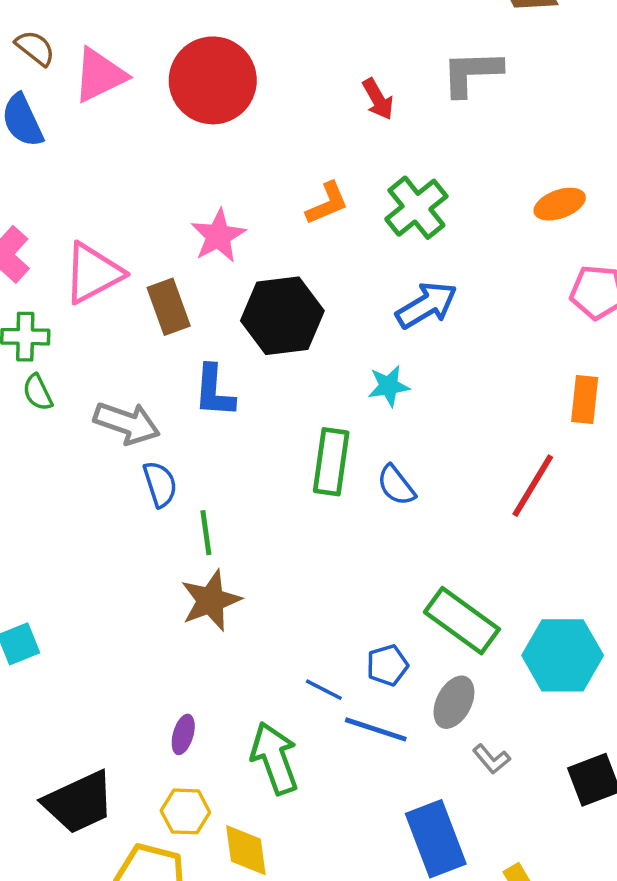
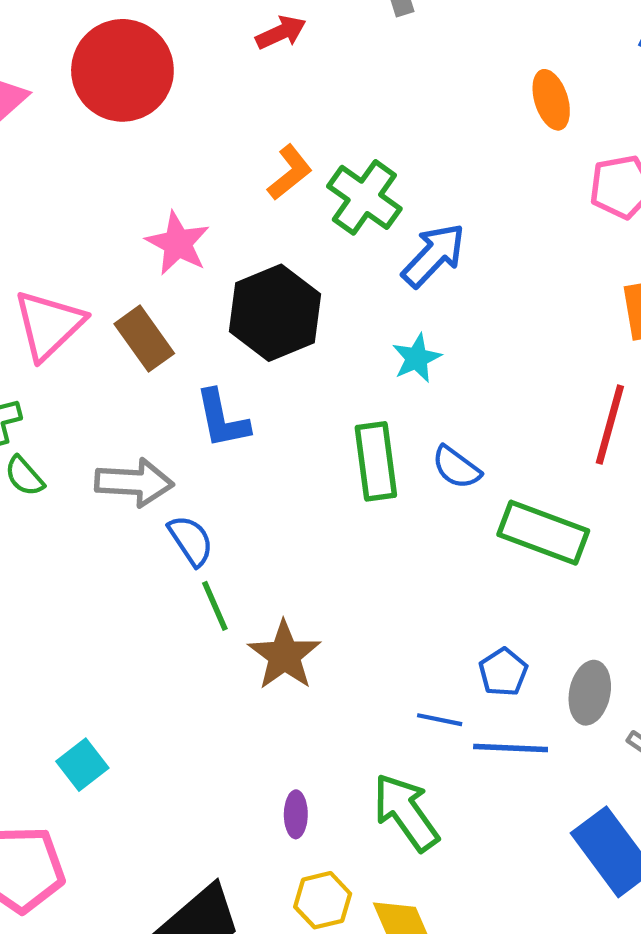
red arrow: (378, 99) -> (281, 32), moved, turned -69
orange ellipse: (560, 204) -> (551, 100), turned -72
green cross: (416, 208) -> (364, 197), moved
green line: (206, 533) -> (215, 606), moved
green rectangle: (462, 621) -> (543, 533), moved

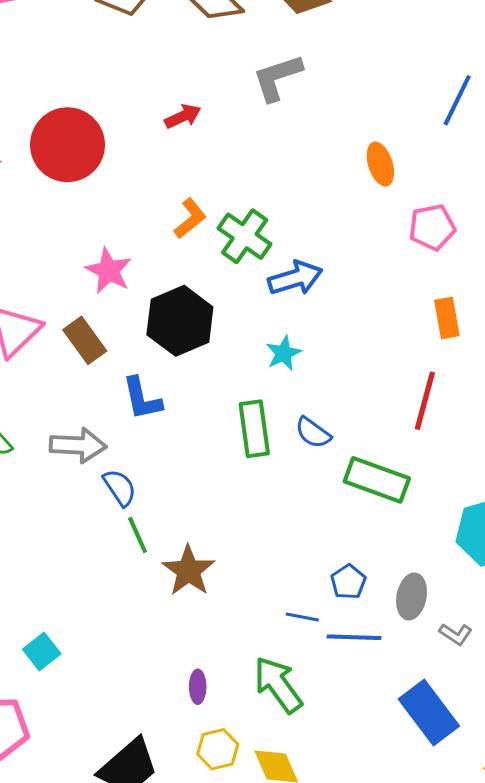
blue arrow: (434, 255) -> (295, 278), turned 30

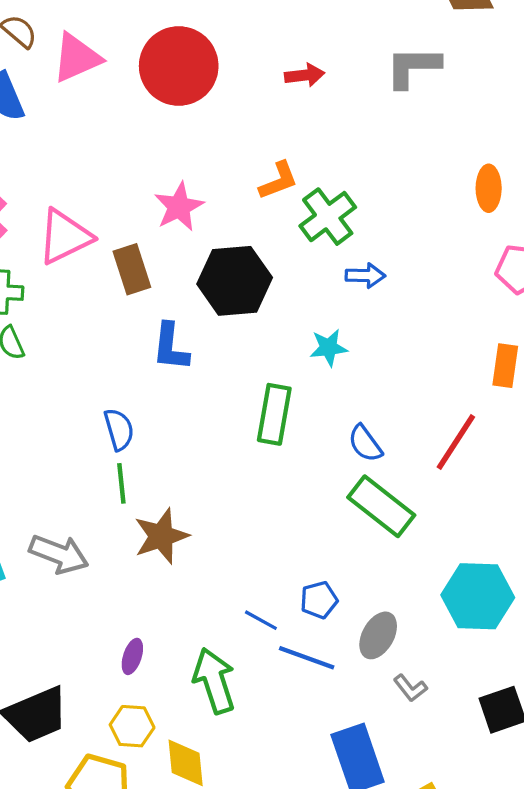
blue arrow: (295, 278) -> (365, 276), size x0.7
blue semicircle: (313, 433) -> (365, 443), moved
gray arrow: (78, 445) -> (59, 554), moved

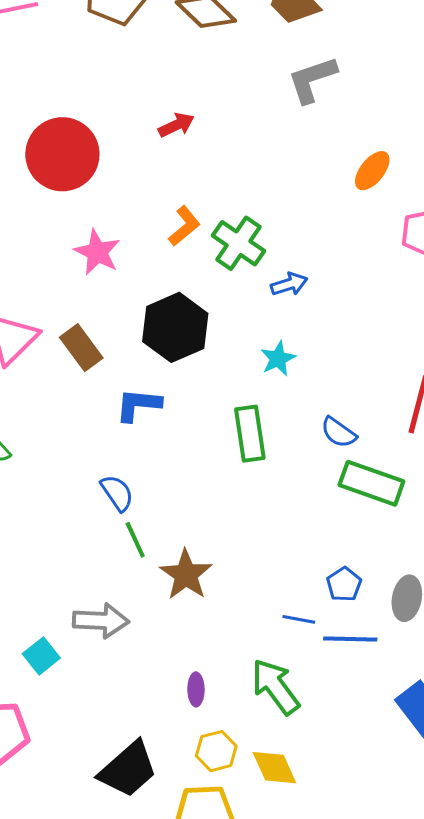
gray L-shape: (413, 67) -> (312, 80), moved
orange ellipse: (489, 188) -> (372, 171), turned 57
pink star: (179, 207) -> (97, 252), moved
blue L-shape: (171, 347) -> (138, 405), turned 108

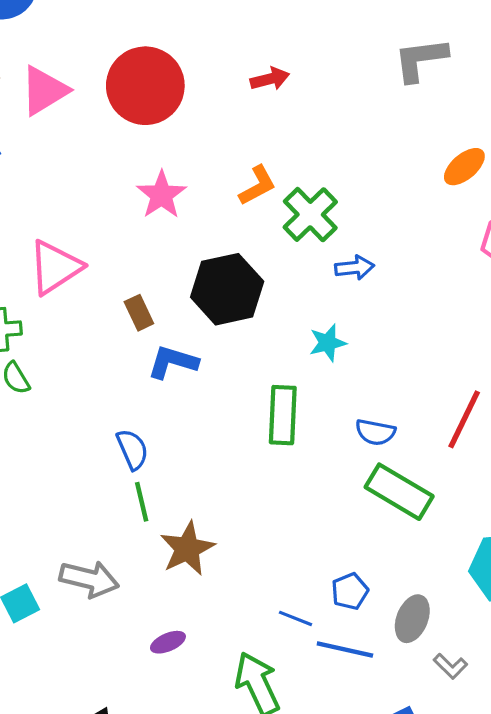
brown rectangle: (81, 348) -> (139, 313), moved, size x0.7
blue semicircle: (339, 432) -> (375, 432), turned -36
purple ellipse: (196, 689) -> (168, 642), moved, turned 56

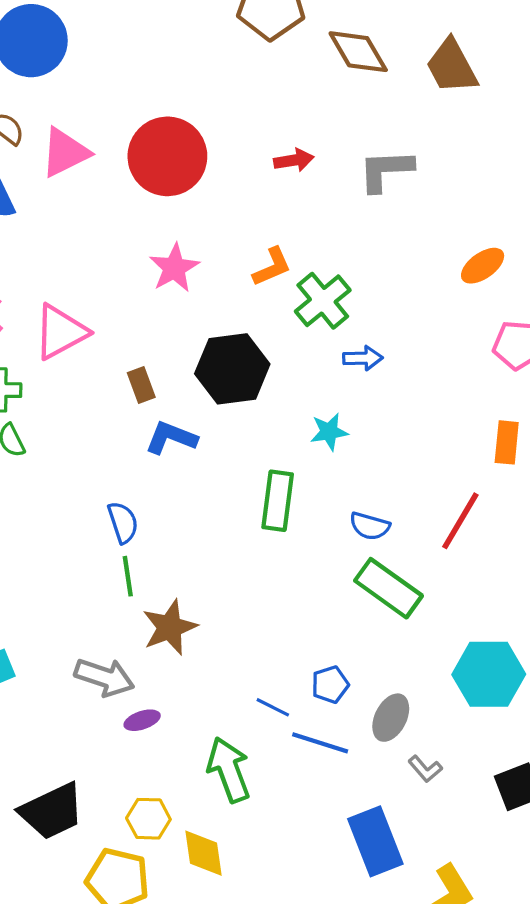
gray L-shape: (421, 59) -> (386, 170), moved
gray arrow: (89, 579) -> (104, 677), moved

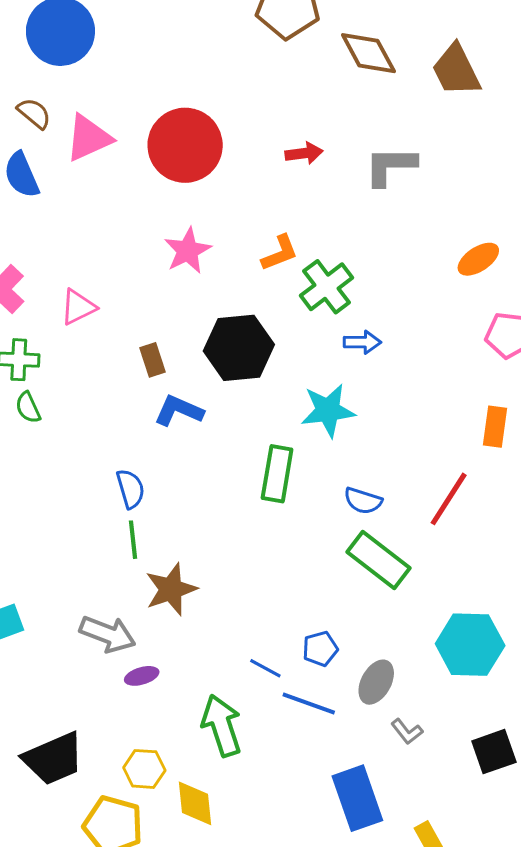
pink triangle: (60, 332) -> (78, 307), size x0.7
cyan star: (329, 432) -> (328, 410), size x1.5

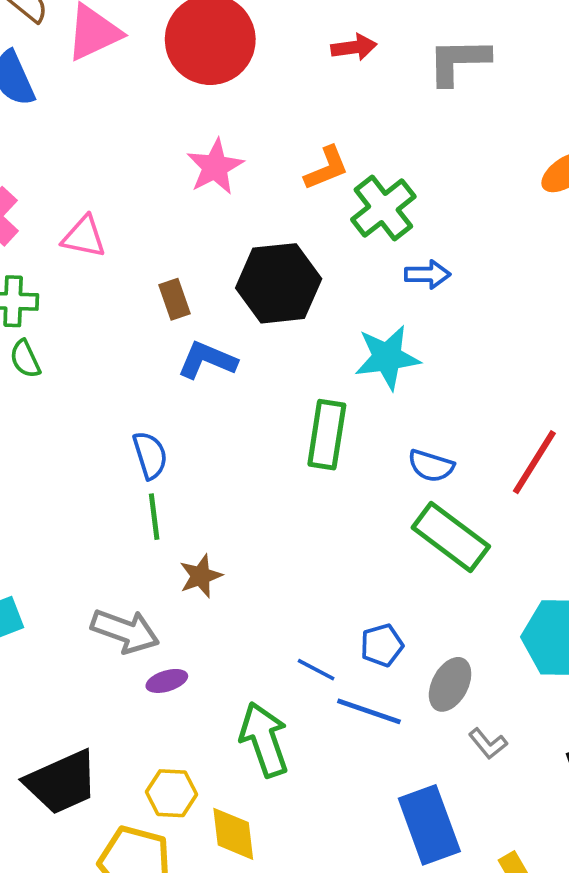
pink triangle: (78, 307) -> (84, 237), turned 39
brown star: (171, 589) -> (201, 576), size x0.7

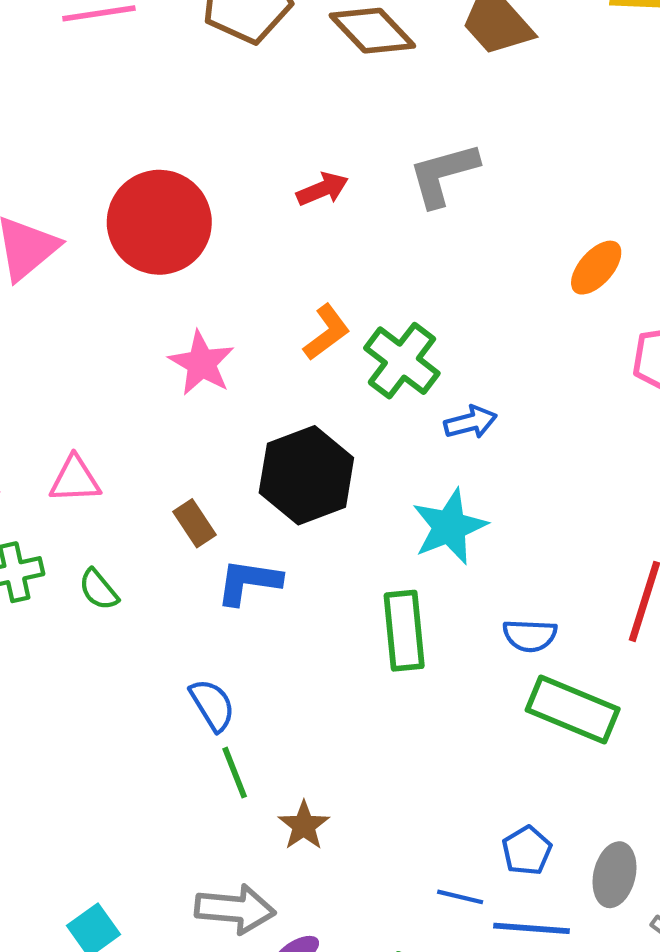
green semicircle: (25, 359) -> (99, 590), moved

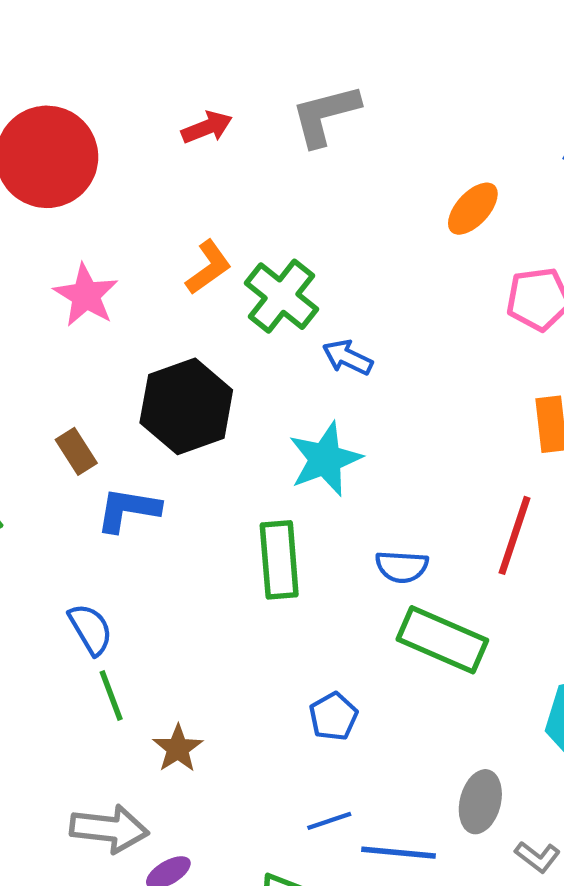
blue arrow: (471, 422) -> (347, 357), turned -141
blue pentagon: (527, 851) -> (333, 716), moved
blue line: (460, 897) -> (329, 821), turned -33

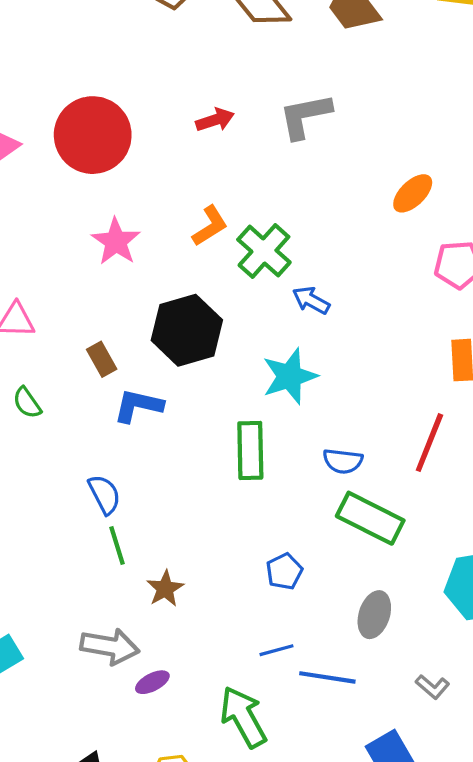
gray ellipse: (480, 802) -> (374, 615), moved

